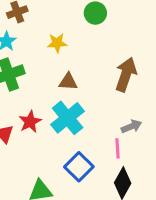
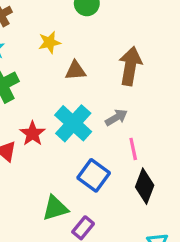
brown triangle: (68, 82) -> (76, 71), moved
gray arrow: (131, 126) -> (116, 117), moved

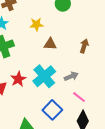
brown arrow: (130, 66) -> (84, 46), size x0.6
pink line: (133, 149) -> (79, 97), turned -48

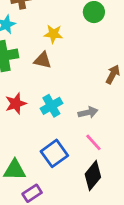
brown triangle: (50, 44) -> (43, 60), moved
cyan cross: (44, 76) -> (51, 106), size x0.7

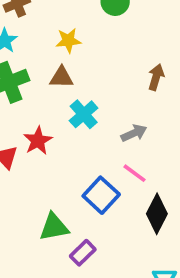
cyan cross: (51, 106) -> (84, 114), moved
pink line: (93, 142) -> (134, 173), moved

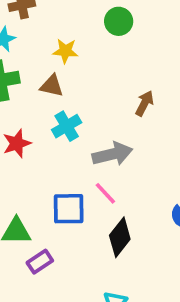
gray arrow: (134, 133) -> (112, 154), size x1.5
blue square: (101, 195) -> (69, 209), turned 36

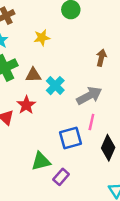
brown triangle: (52, 86) -> (33, 75), moved
pink line: (105, 193) -> (91, 122), turned 70

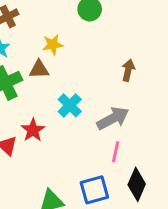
brown triangle: (33, 75) -> (39, 69), moved
blue square: (71, 138) -> (94, 190), moved

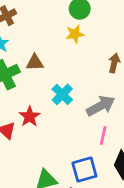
yellow star: (53, 45) -> (75, 34), moved

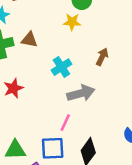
cyan cross: (62, 94) -> (61, 67), moved
pink line: (103, 136) -> (65, 123), moved

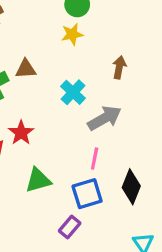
green triangle: (15, 150) -> (38, 180), moved

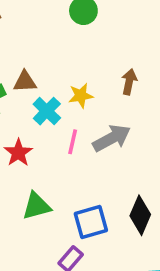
yellow star: (72, 34) -> (81, 96), moved
cyan cross: (73, 92) -> (47, 111), moved
pink line: (95, 158) -> (73, 142), moved

